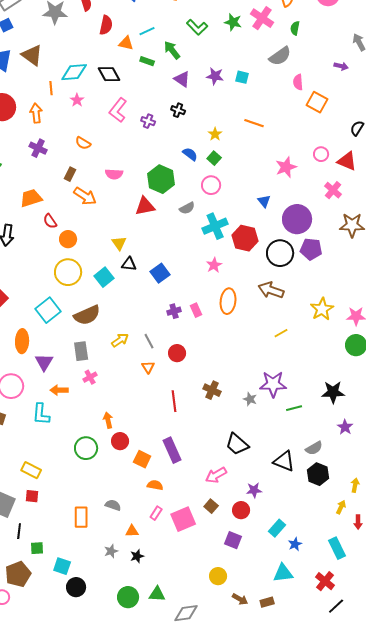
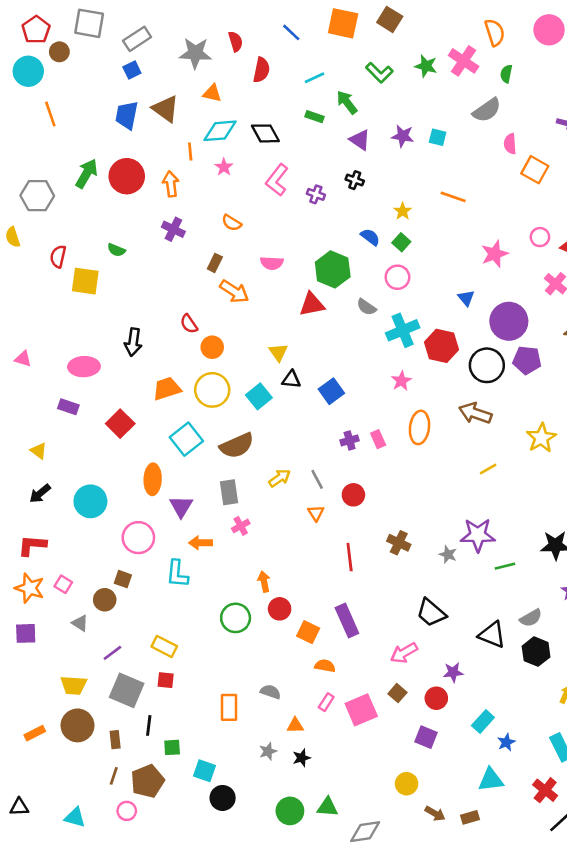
orange triangle: (126, 43) -> (212, 93), moved
orange trapezoid: (31, 198) -> (167, 389), moved
gray semicircle: (187, 208) -> (366, 307), turned 63

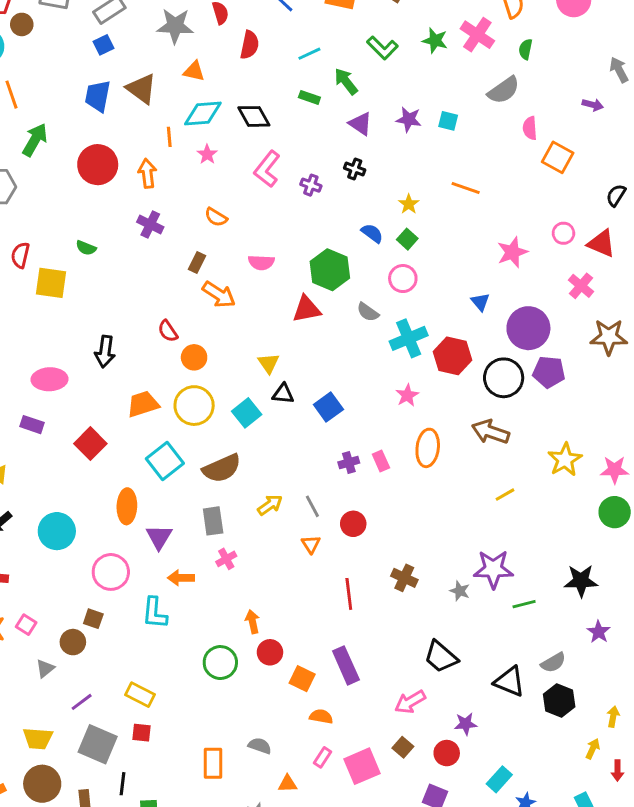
green arrow: (87, 174) -> (35, 140), moved
gray triangle: (80, 623) -> (45, 668), turned 48

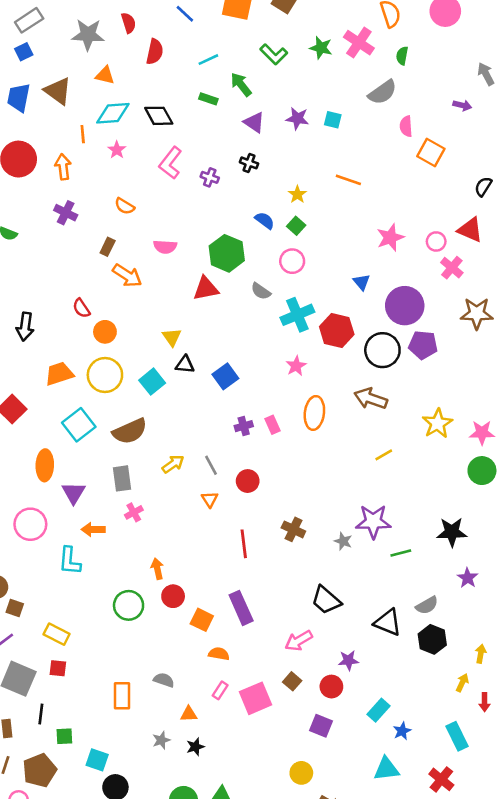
pink circle: (563, 233) -> (436, 241), moved
brown square: (93, 619) -> (15, 608), moved

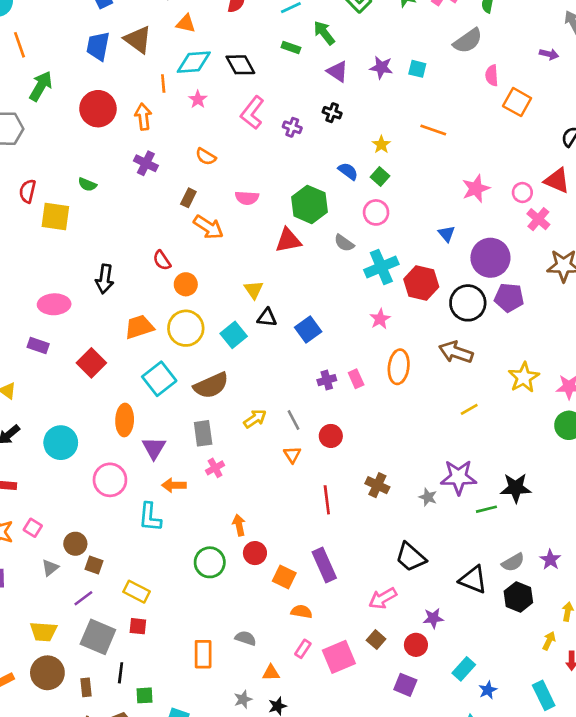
black star: (452, 532) -> (516, 488), moved
purple star: (468, 578) -> (550, 560), moved

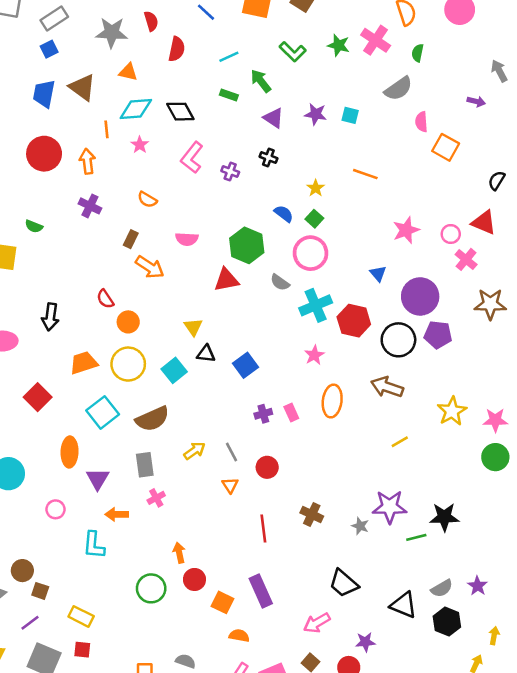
pink circle: (376, 212) -> (310, 253), size x1.4
pink circle: (110, 480) -> (56, 509), size x0.6

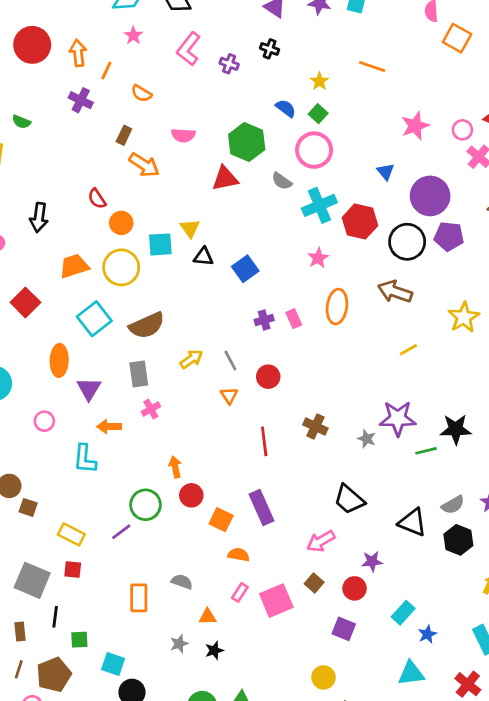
orange line: (107, 129) -> (106, 70), moved, turned 30
cyan square: (174, 370) -> (160, 244), moved, turned 35
purple line: (30, 623) -> (121, 532), moved

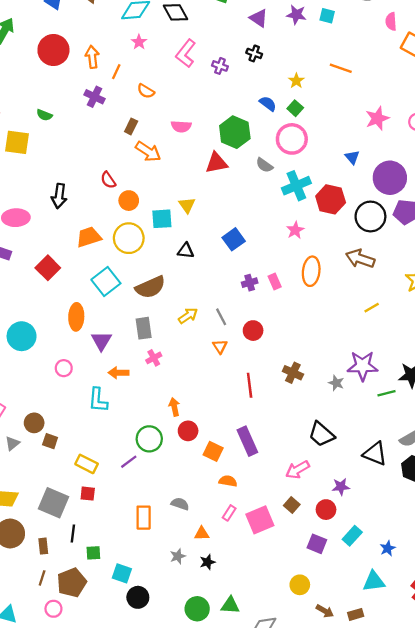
black triangle: (203, 257) -> (186, 251), moved
cyan rectangle: (403, 613) -> (352, 536), moved

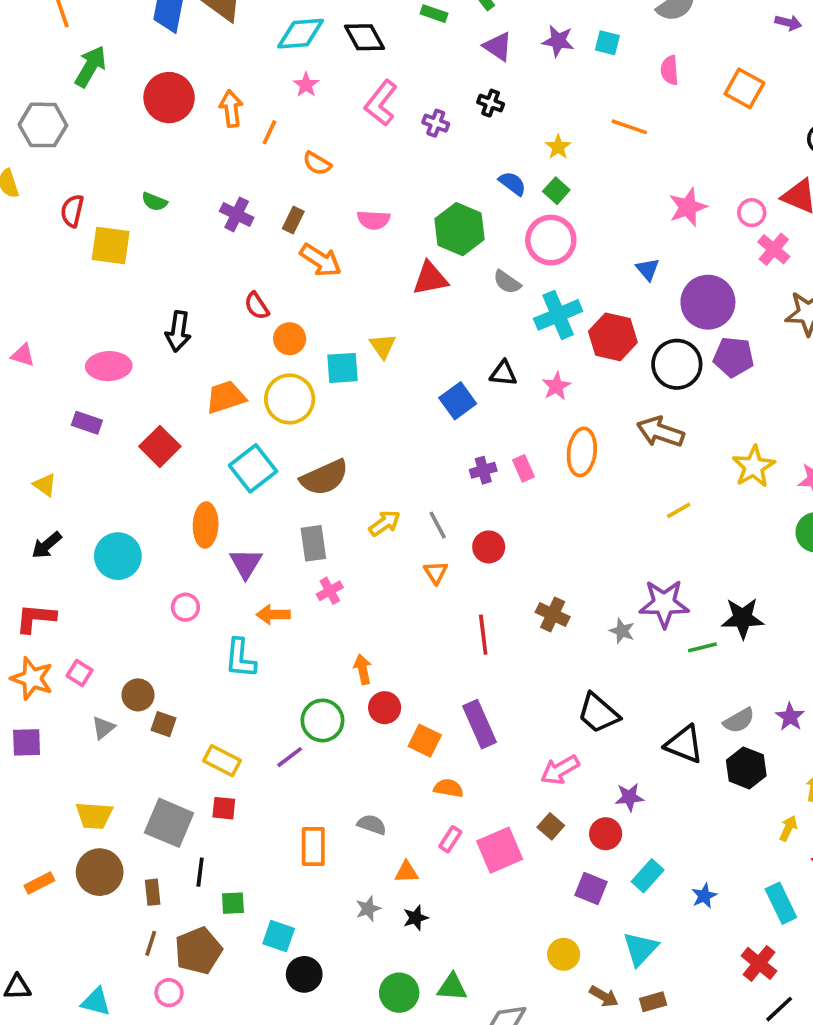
pink semicircle: (391, 22) -> (670, 70), moved
purple cross: (95, 97) -> (237, 214), moved
black triangle: (186, 251) -> (503, 373), moved
cyan triangle: (374, 581) -> (640, 949), moved, turned -40

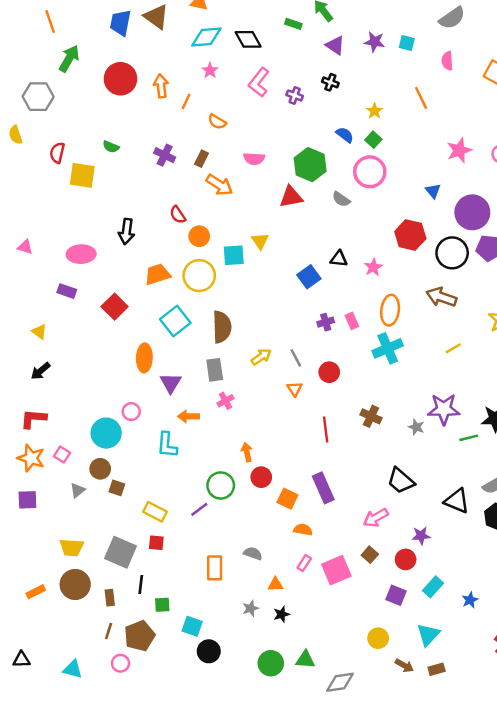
orange line: (629, 127) -> (421, 98), turned 45
cyan cross: (558, 315) -> (388, 348), moved
brown semicircle: (324, 478) -> (222, 327), turned -68
cyan circle: (118, 556) -> (106, 433), moved

